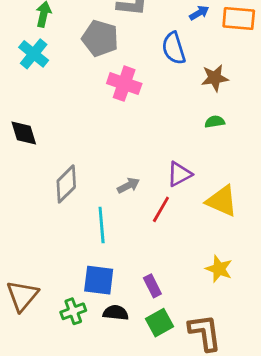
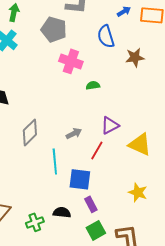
green semicircle: (215, 122) -> (93, 85), moved
blue square: (99, 280) -> (80, 179), moved
black semicircle: (116, 313) -> (62, 212), moved

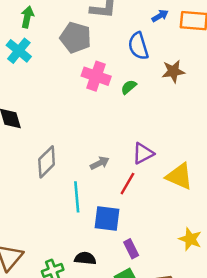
green semicircle: (93, 85) -> (129, 87), moved, turned -32
yellow star: (138, 192) -> (190, 239), moved
purple rectangle: (91, 204) -> (131, 249), moved

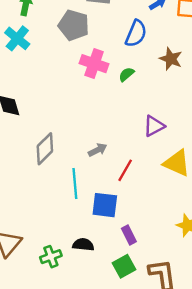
blue semicircle: (138, 46) -> (136, 34), turned -140
brown star: (173, 71) -> (171, 59), turned 30
purple triangle: (143, 153) -> (154, 126), moved

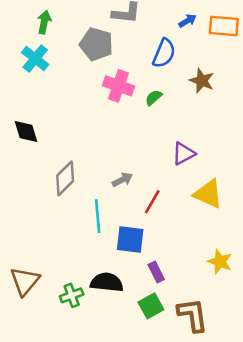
black semicircle: (83, 245) -> (107, 282), size x1.4

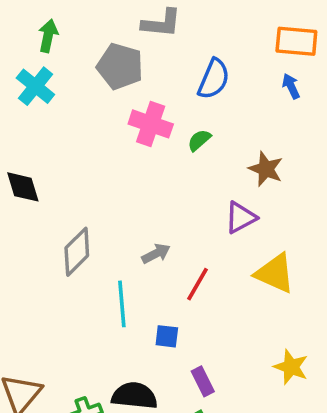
blue arrow: (187, 21) -> (291, 86), moved, turned -84
brown star: (202, 81) -> (266, 169), moved
blue square: (130, 239) -> (167, 336), size x0.6

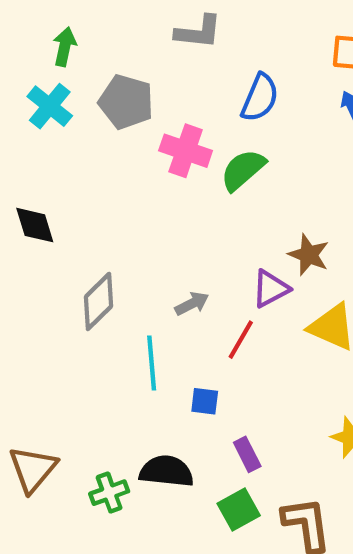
gray pentagon: (120, 66) -> (126, 102), moved
green semicircle: (199, 140) -> (243, 170), size x1.6
brown star: (266, 169) -> (309, 255), moved
purple triangle: (241, 218) -> (270, 289), moved

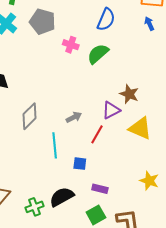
pink cross: (186, 151) -> (71, 45), size x0.7
purple rectangle: (247, 454) -> (100, 189), turned -49
black semicircle: (166, 471) -> (62, 197), turned -35

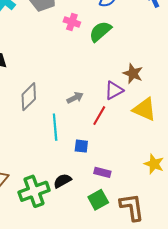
black semicircle: (62, 197) -> (62, 181), size x0.7
green cross: (34, 207) -> (34, 191), size x1.6

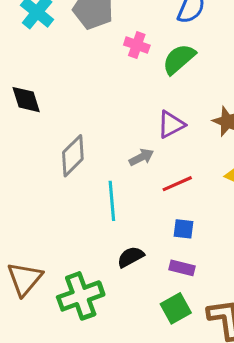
purple triangle: (114, 90) -> (171, 124), moved
red line: (99, 116) -> (177, 184), turned 36
blue square: (81, 146) -> (184, 229), moved
black semicircle: (62, 181) -> (131, 257), moved

